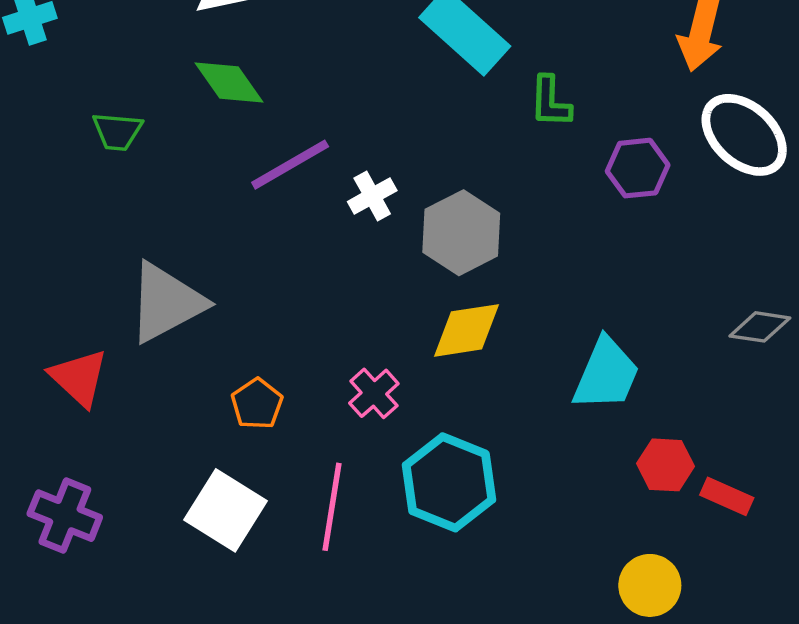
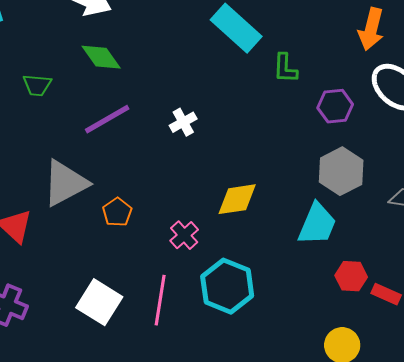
purple line: (290, 165) -> (107, 119), moved
gray hexagon: (461, 233) -> (341, 171), moved
orange pentagon: (257, 404) -> (117, 212), moved

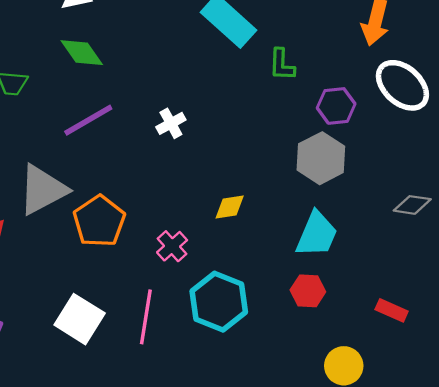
gray hexagon: (341, 171) -> (321, 158), moved
yellow diamond: (237, 199) -> (230, 207), size x0.7
orange pentagon: (117, 212) -> (99, 221), size x1.6
red hexagon: (351, 276) -> (308, 291), moved

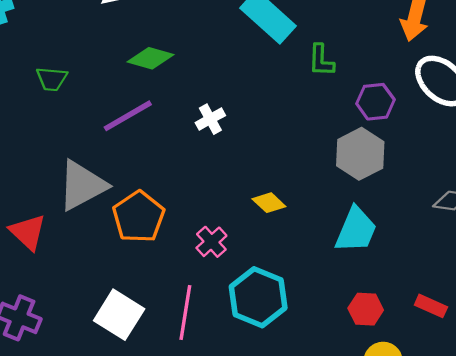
green diamond: (82, 53) -> (151, 58), moved, turned -39
yellow diamond: (230, 207) -> (269, 203), turned 52
red hexagon: (308, 291) -> (366, 309), moved

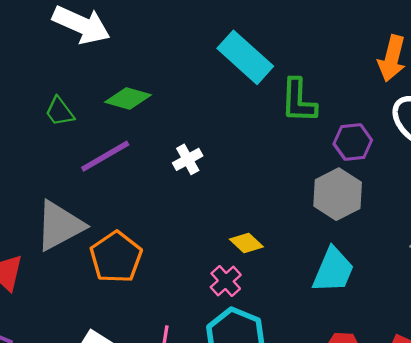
green L-shape: (321, 60) -> (298, 101), size x1.4
green trapezoid: (52, 79) -> (60, 112), moved, turned 48
pink cross: (211, 242) -> (226, 281), moved

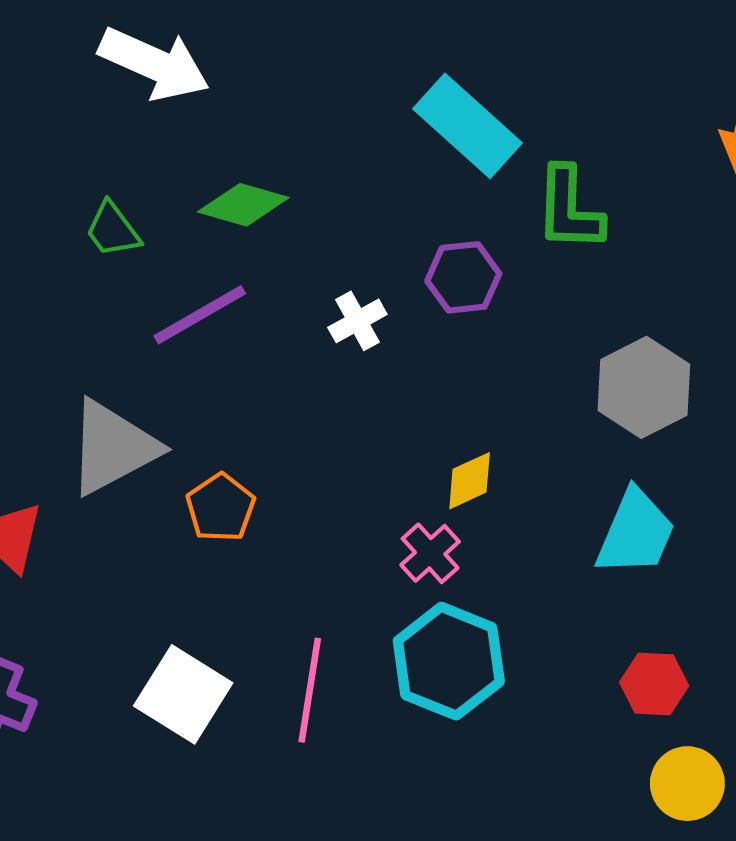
purple hexagon: (353, 142) -> (463, 277), moved
yellow diamond: (246, 243) -> (470, 481), turned -68
orange pentagon: (116, 257) -> (221, 508), size x0.7

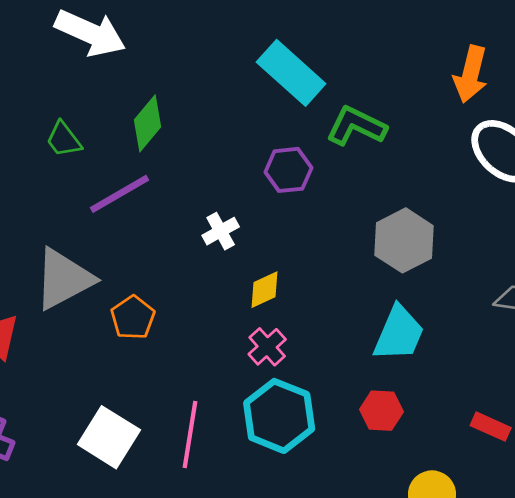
green diamond: (243, 205) -> (147, 123), turned -66
green L-shape: (569, 209) -> (356, 126), turned 114
white cross: (357, 321) -> (221, 231), moved
yellow diamond: (470, 481) -> (264, 290), moved
red hexagon: (654, 684) -> (381, 411), moved

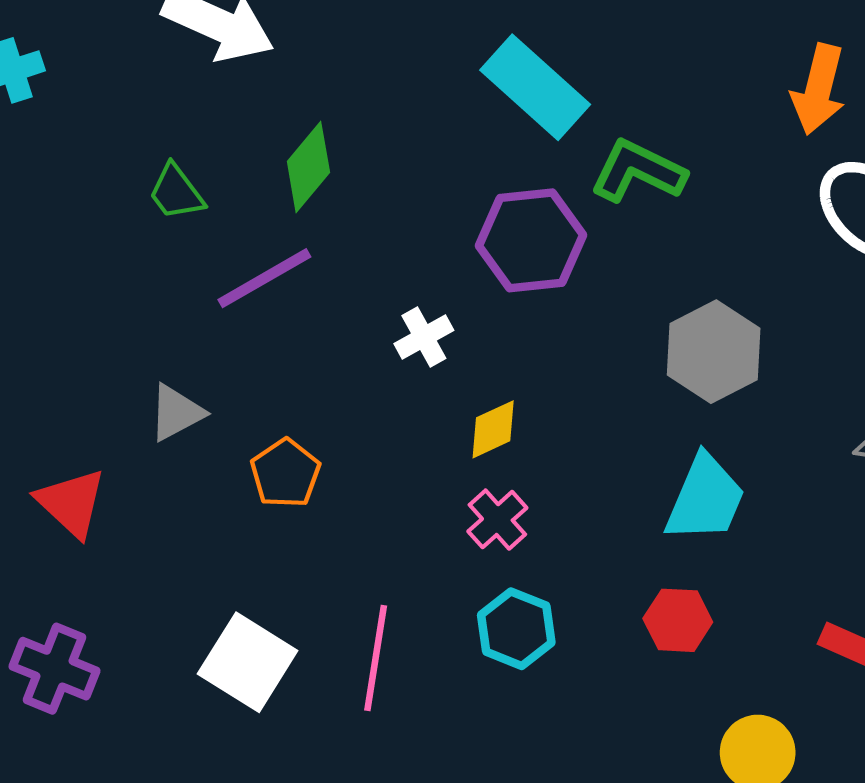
purple hexagon: (288, 170) -> (531, 240), size x1.4
gray triangle: (64, 279) -> (176, 413), size x0.6
cyan hexagon: (279, 416) -> (516, 629), size x0.7

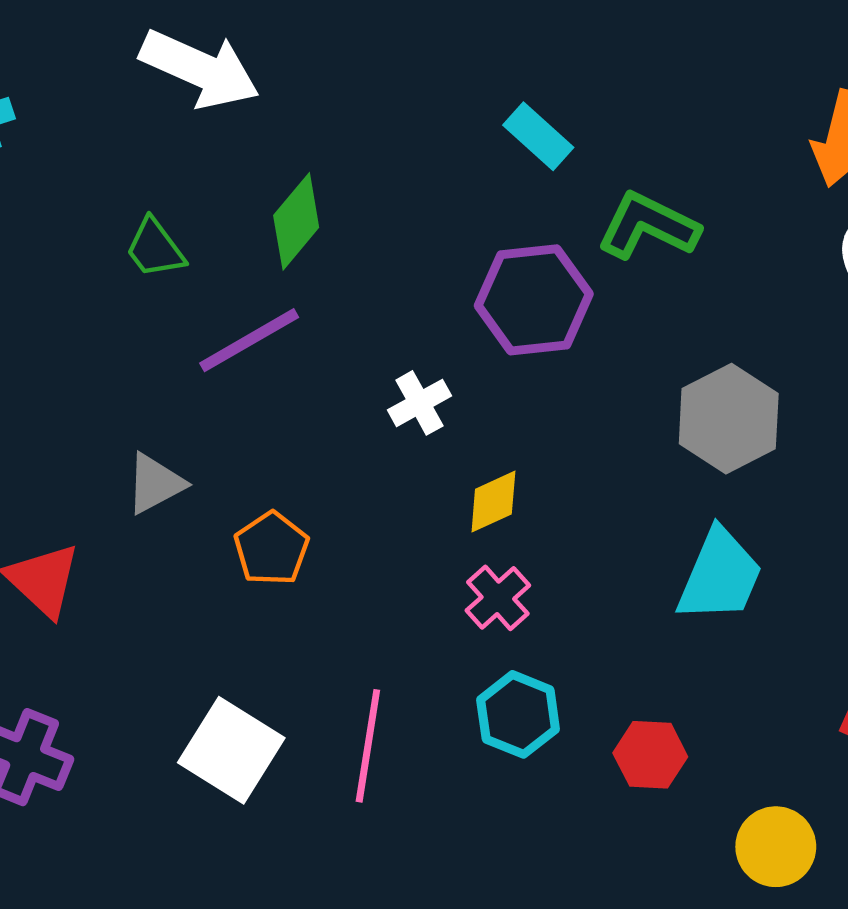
cyan rectangle: (535, 87) -> (538, 136), size x0.6
red hexagon: (678, 620) -> (650, 755), moved

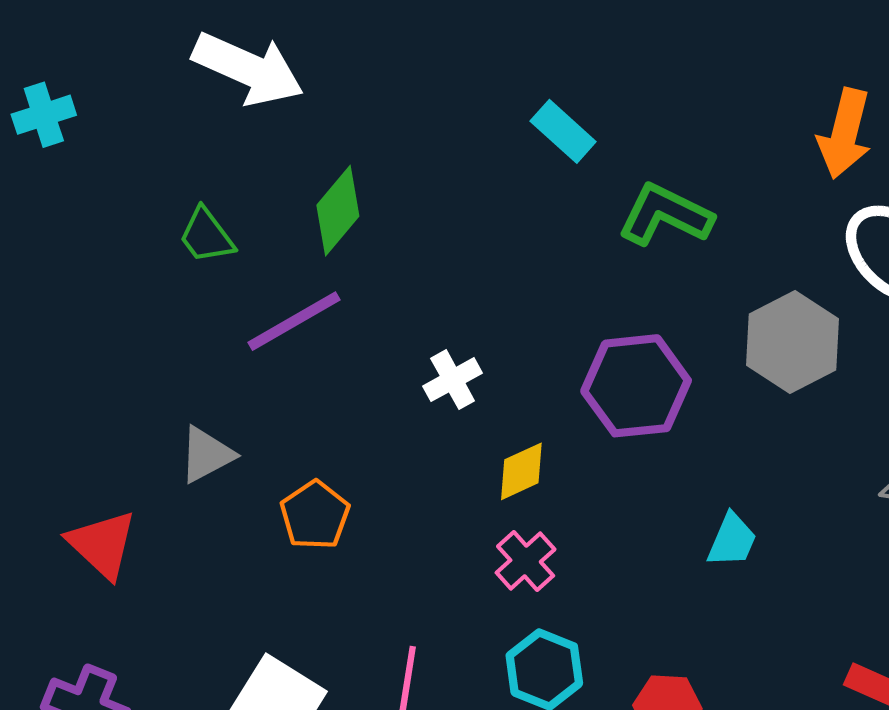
purple hexagon: (534, 300) -> (636, 386), moved
gray hexagon: (729, 419) -> (792, 342), moved
cyan trapezoid: (720, 575) -> (732, 540), size x0.6

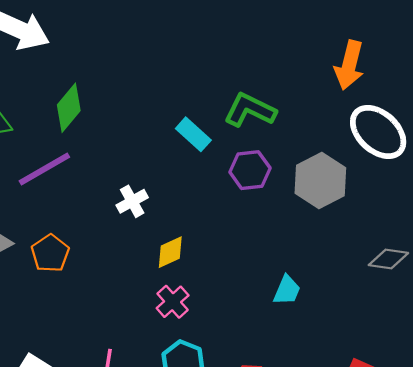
cyan rectangle: (563, 131) -> (193, 134), moved
purple hexagon: (636, 386) -> (250, 170), moved, size x0.7
orange pentagon: (315, 515) -> (50, 253), moved

